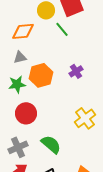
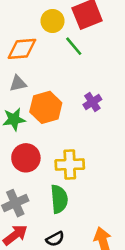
yellow cross: (85, 118) -> (70, 164), moved, turned 35
green semicircle: (51, 144) -> (59, 199), turned 45

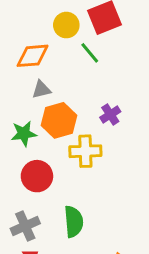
gray triangle: (18, 83) -> (41, 90), moved
yellow cross: (70, 164) -> (85, 151), moved

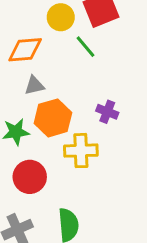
purple cross: (110, 115) -> (107, 112), turned -36

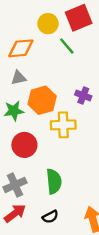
gray triangle: (34, 85) -> (19, 78), moved

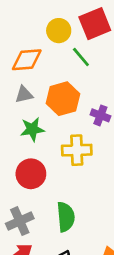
orange hexagon: (42, 100) -> (63, 99), moved
green star: (14, 111) -> (32, 129), moved

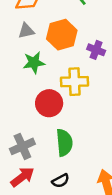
red circle: (31, 174) -> (49, 103), moved

